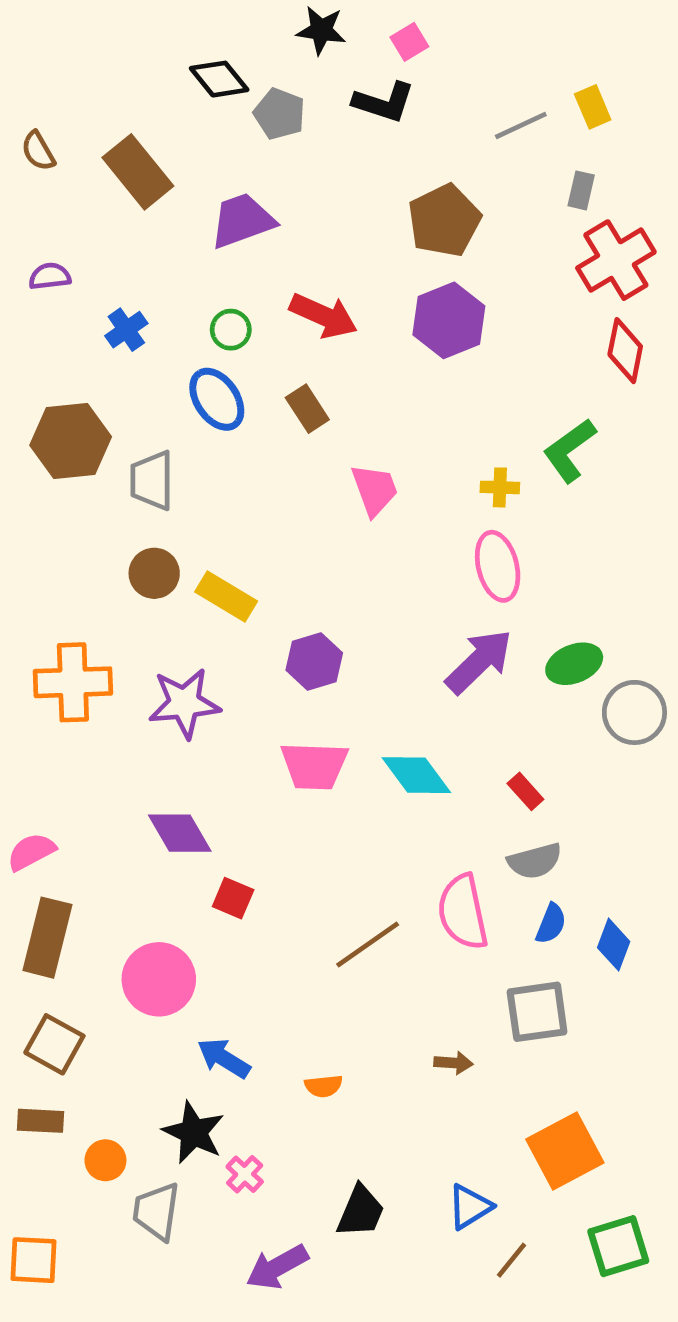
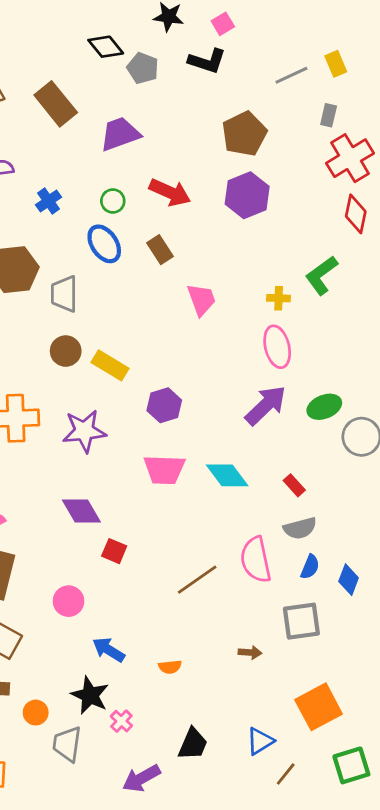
pink circle: (159, 979) -> (69, 601), size x0.7

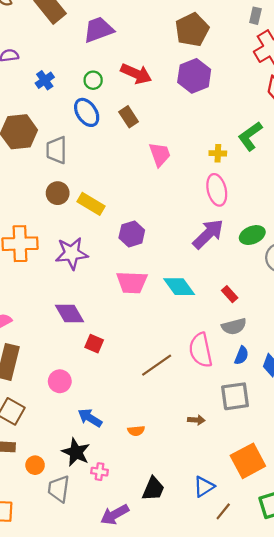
pink cross: (121, 721) -> (100, 472), turned -35

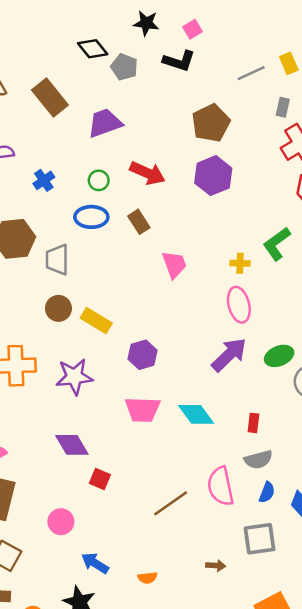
blue ellipse: (87, 112) -> (91, 217), turned -56
red rectangle: (230, 294) -> (253, 423), turned 49

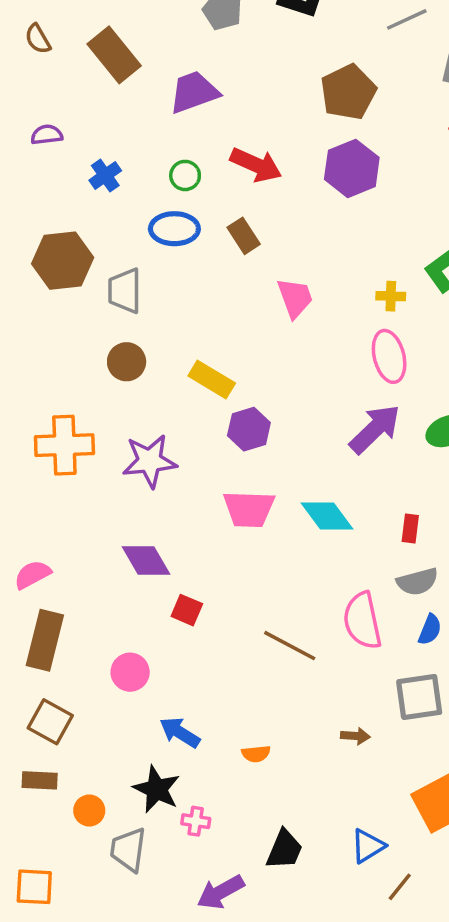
yellow rectangle: (96, 321) -> (212, 379), moved
brown line: (171, 503) -> (290, 646), turned 63

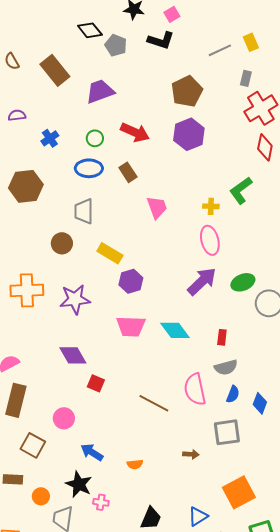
gray trapezoid: (125, 291) -> (84, 211), moved
brown square: (50, 722) -> (33, 445), moved

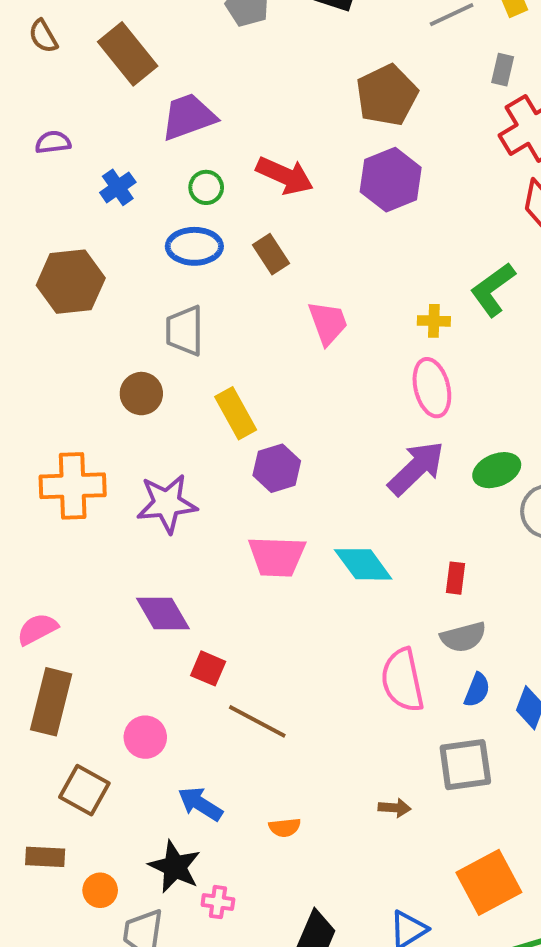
purple trapezoid: (100, 91) -> (188, 117), moved
yellow rectangle: (110, 253) -> (236, 413), turned 30
brown line: (154, 403) -> (257, 721), moved

